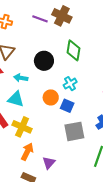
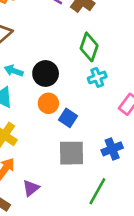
black circle: (44, 61) -> (46, 73), moved
cyan cross: (70, 84) -> (97, 77), moved

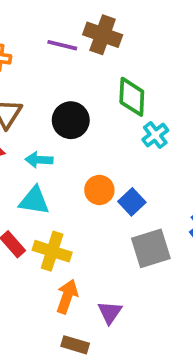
black circle: (46, 73) -> (71, 120), moved
blue square: (68, 118) -> (132, 202), turned 30

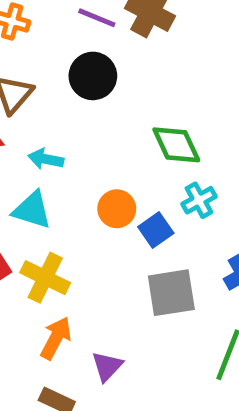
green diamond: (132, 97) -> (176, 145), moved, turned -36
black circle: (71, 120) -> (93, 76), moved
cyan cross: (155, 135) -> (199, 200), moved

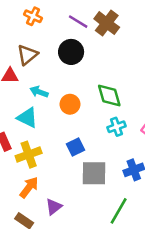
orange circle: (117, 209) -> (70, 104), moved
blue square: (156, 230) -> (76, 147), moved
yellow cross: (45, 278) -> (29, 155), turned 35

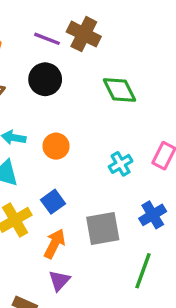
green diamond: (109, 96) -> (120, 90), moved
blue square: (76, 147) -> (53, 202), moved
orange arrow: (29, 187) -> (55, 244), moved

